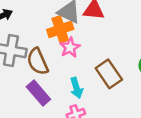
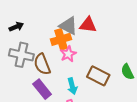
brown rectangle: (109, 74) -> (98, 76), turned -30

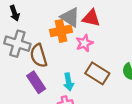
black arrow: (16, 27) -> (15, 13), turned 88
pink star: (68, 54) -> (84, 43), moved

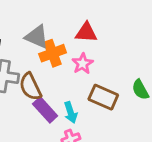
gray triangle: (70, 17) -> (37, 37), moved
purple rectangle: (36, 82) -> (45, 110), moved

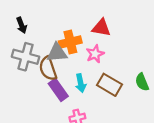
gray triangle: (37, 37) -> (57, 53), moved, turned -35
cyan arrow: (71, 112) -> (81, 83), moved

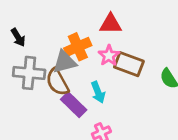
brown rectangle: (109, 85) -> (129, 64), moved

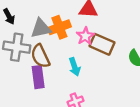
gray triangle: (65, 62) -> (41, 28), moved
purple rectangle: (74, 105) -> (38, 77), moved, turned 35

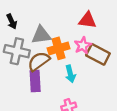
orange cross: (59, 27) -> (59, 48), moved
brown semicircle: (40, 56) -> (39, 61), turned 75

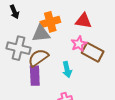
black arrow: (12, 22) -> (14, 12), moved
orange cross: (59, 48) -> (50, 22), moved

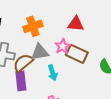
red triangle: (83, 21) -> (76, 24), moved
gray triangle: (41, 34) -> (40, 52), moved

